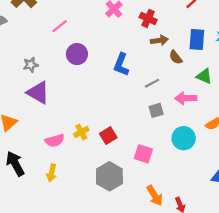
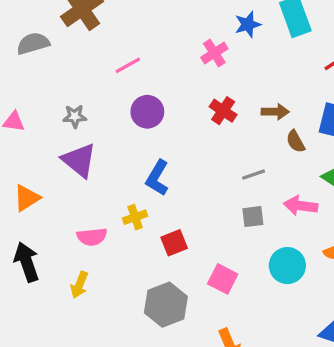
red cross: (148, 18) -> (223, 111), moved
blue L-shape: (121, 65) -> (157, 178), moved
yellow cross: (81, 132) -> (135, 217), moved

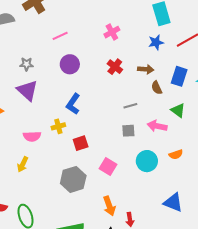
blue star: (248, 24) -> (156, 42), moved

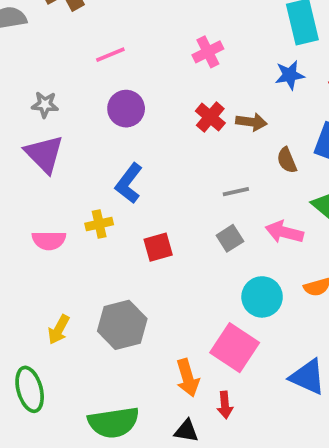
brown arrow: (146, 69) -> (251, 122), moved
gray square: (128, 131) -> (230, 238), turned -32
red square: (81, 143) -> (158, 247), moved
yellow arrow: (23, 164) -> (59, 330), moved
pink square: (108, 167) -> (235, 348), moved, size x1.4

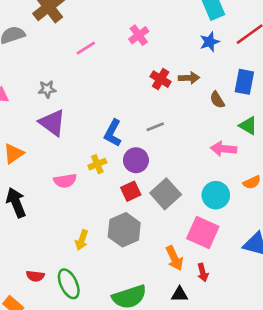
pink cross: (208, 52) -> (139, 35), moved
purple circle: (126, 109) -> (136, 160), moved
gray line: (236, 192) -> (155, 127), moved
gray square: (230, 238) -> (166, 194), moved, size x1.6
red square: (158, 247) -> (131, 191), moved

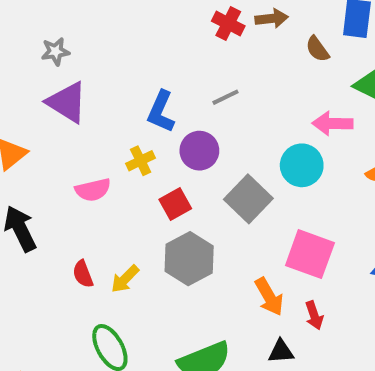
red square: (131, 191) -> (175, 204), moved
cyan circle: (216, 195) -> (302, 165), moved
yellow arrow: (82, 240) -> (125, 279), turned 30
red semicircle: (35, 276) -> (83, 274), moved, turned 66

